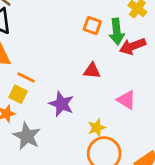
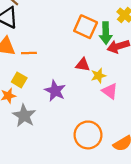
orange square: (92, 26) -> (86, 27), size x1.5
orange line: (26, 78) -> (29, 53), moved, turned -32
yellow star: (97, 128) -> (98, 76), moved

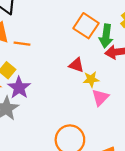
purple star: (55, 91) -> (19, 88), moved
pink triangle: (110, 91) -> (100, 97), turned 30

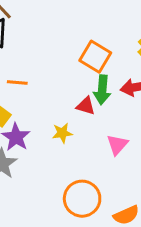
green arrow: (106, 36) -> (102, 90), moved
yellow star: (91, 79) -> (62, 133), moved

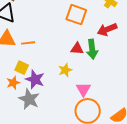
green arrow: (102, 90) -> (92, 49), moved
pink triangle: (117, 145) -> (83, 89), moved

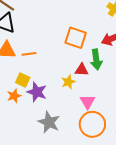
orange square: (76, 15) -> (76, 38), moved
red triangle: (77, 49) -> (82, 70), moved
gray star: (29, 99) -> (49, 122), moved

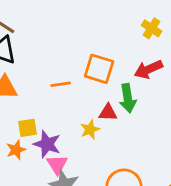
orange line: (29, 54) -> (61, 84), moved
yellow square: (23, 80) -> (28, 128), turned -32
pink triangle: (88, 102) -> (57, 164), moved

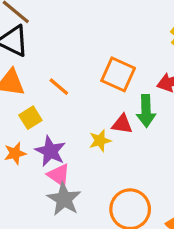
orange line: (61, 84) -> (59, 87), moved, turned 42
yellow square: (28, 128) -> (30, 118), moved, turned -30
pink triangle: (57, 164) -> (59, 175), turned -30

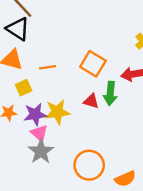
orange line: (59, 87) -> (48, 67), turned -56
yellow star: (100, 141) -> (57, 112), moved, size x1.5
purple star: (50, 151) -> (35, 114), turned 30

